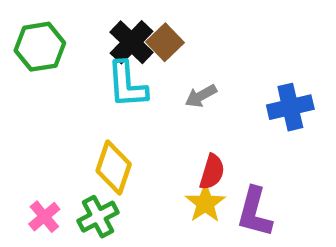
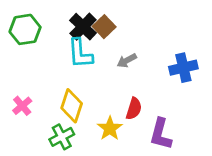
yellow star: (205, 203) -> (110, 128), moved
pink cross: (44, 217) -> (22, 106), moved

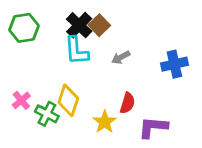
purple L-shape: (161, 134) -> (153, 127), turned 80
green cross: (62, 137) -> (47, 114), moved, turned -35

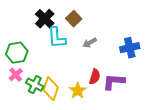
black cross: (79, 25) -> (45, 19), moved
green hexagon: (24, 28) -> (17, 53), moved
yellow diamond: (68, 100) -> (51, 89), moved
purple L-shape: (153, 127) -> (114, 82), moved

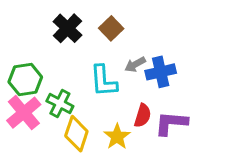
cyan L-shape: (57, 38) -> (104, 81), moved
blue cross: (130, 48) -> (161, 72), moved
pink cross: (16, 75) -> (24, 113), size x1.6
green cross: (35, 85) -> (60, 104), moved

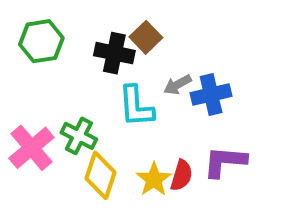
black cross: (67, 28) -> (114, 53), moved, turned -32
green hexagon: (25, 79) -> (41, 41), moved
red semicircle: (143, 116) -> (181, 175), moved

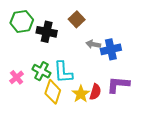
black cross: (114, 53) -> (47, 32), moved
gray arrow: (178, 85) -> (93, 44), turned 40
cyan L-shape: (136, 106) -> (63, 72), moved
pink cross: (31, 148) -> (17, 77), size x0.6

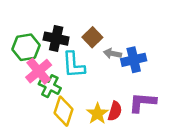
brown square: (77, 19) -> (92, 37), moved
green hexagon: (22, 21) -> (26, 47), moved
cyan L-shape: (63, 72) -> (74, 65), moved
pink cross: (17, 77) -> (39, 71), moved, size x1.5

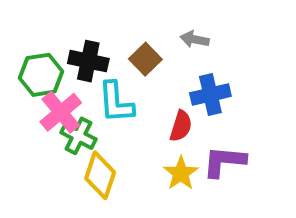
gray arrow: (112, 54) -> (195, 39), moved
red semicircle: (115, 111) -> (181, 126), moved
yellow star: (97, 114) -> (181, 173), moved

